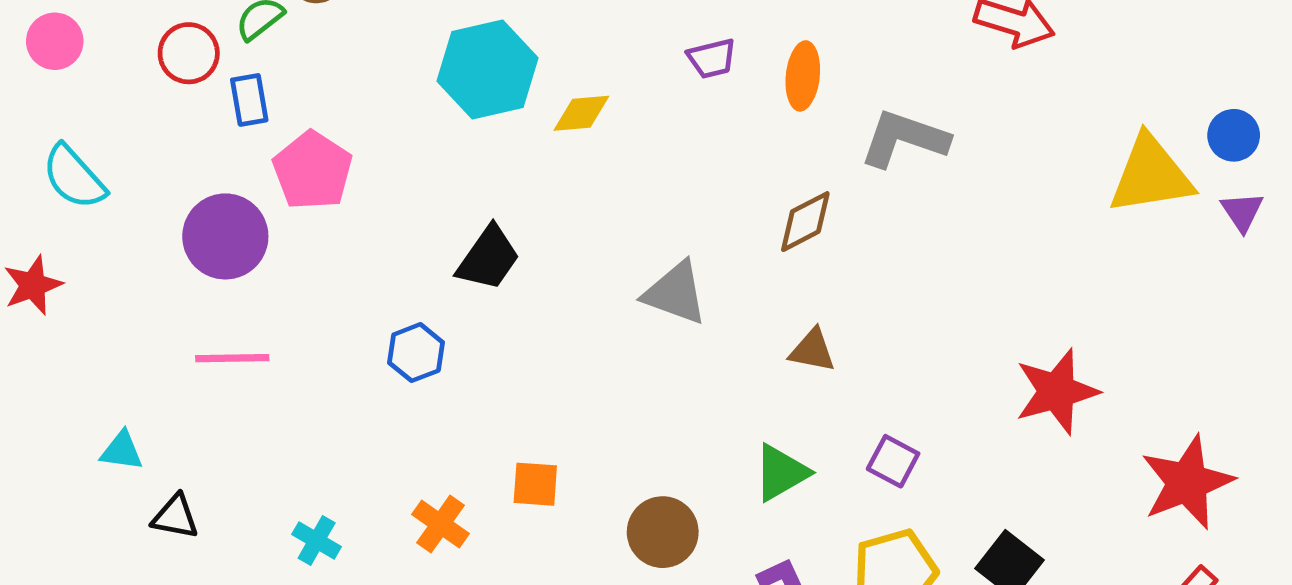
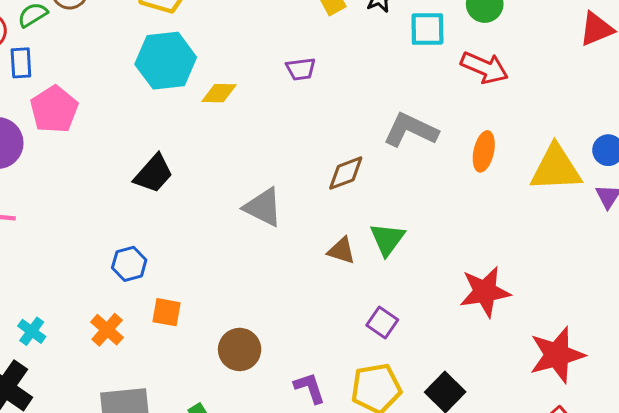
orange ellipse: (803, 76) -> (484, 151), moved
blue hexagon: (416, 353) -> (129, 264), moved
green triangle: (781, 473) -> (387, 239), moved, turned -30

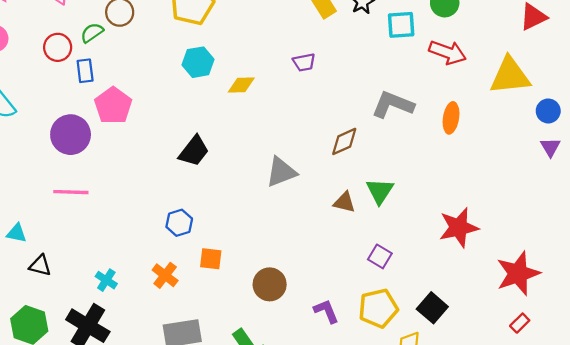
cyan hexagon: (166, 61) -> (198, 62), size x0.7
yellow triangle: (556, 168) -> (510, 76), moved
gray triangle: (263, 207) -> (281, 172), turned -44

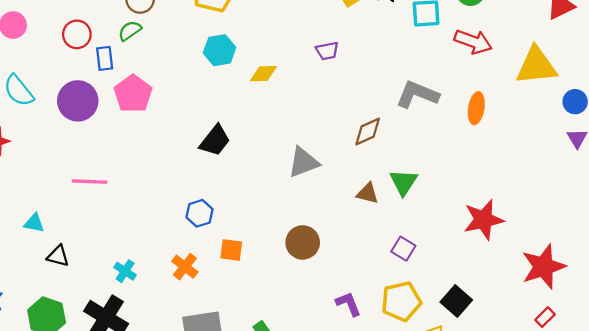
green semicircle: (92, 33) -> (130, 31), moved
purple circle: (71, 135) -> (78, 101), moved
brown circle: (270, 284) -> (303, 242), moved

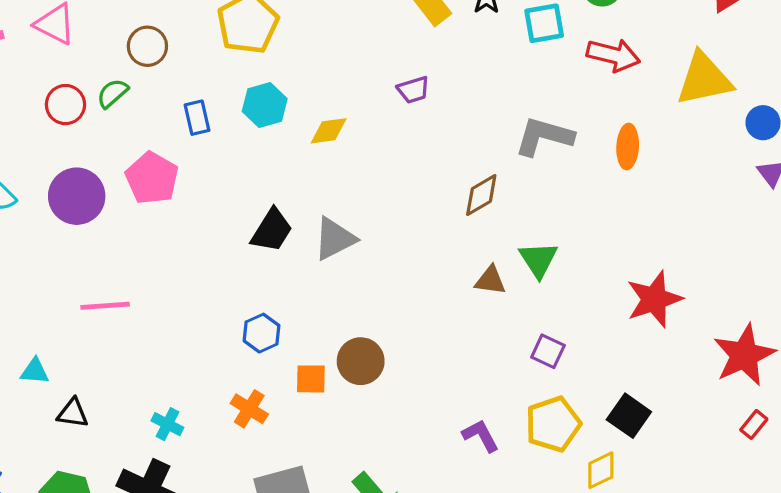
green semicircle: (130, 31) -> (112, 93), moved
blue rectangle: (105, 58) -> (197, 118), moved
gray triangle: (303, 162) -> (335, 239), moved
brown circle: (303, 242) -> (361, 361), moved

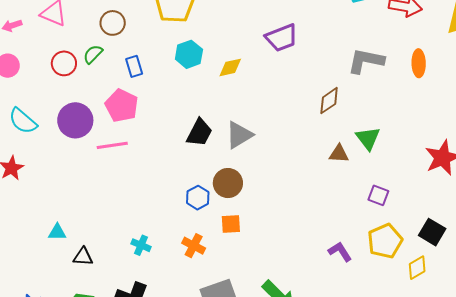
purple trapezoid: (413, 90) -> (282, 38), size x1.6
blue rectangle: (197, 118) -> (134, 66), moved
pink line: (105, 306) -> (112, 145), moved
brown circle: (361, 361) -> (228, 183), moved
cyan cross: (167, 424) -> (141, 245), moved

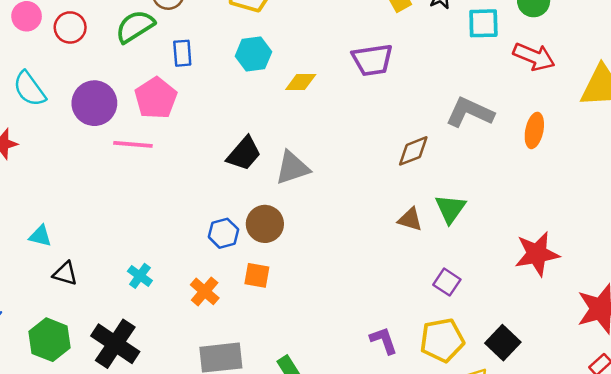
green semicircle: (93, 54) -> (135, 26), size x1.5
red circle: (64, 63) -> (70, 27), moved

